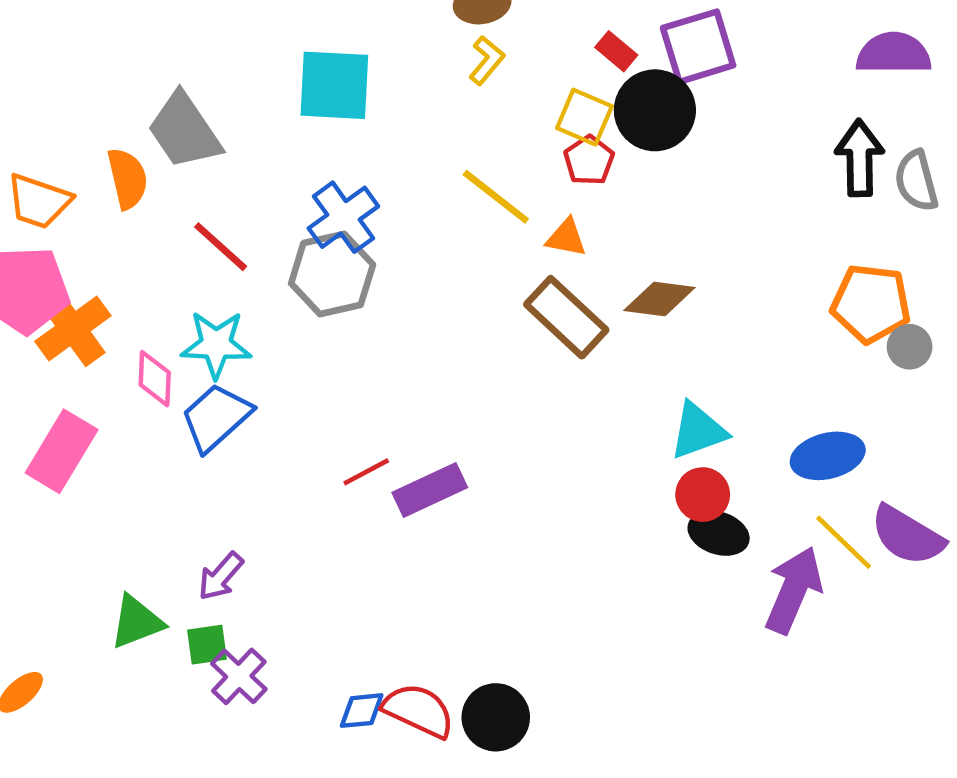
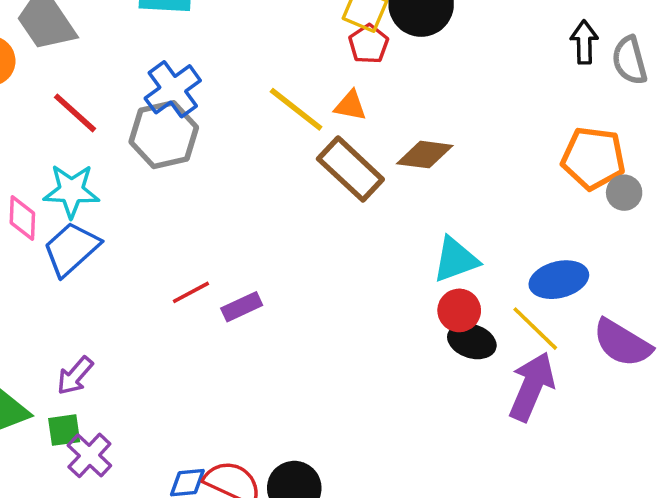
black arrow: (860, 158) -> (584, 42), size x0.7
yellow line: (496, 197) -> (296, 109), moved
purple rectangle: (430, 490) -> (242, 307), size x0.7
yellow line: (844, 542) -> (535, 329), moved

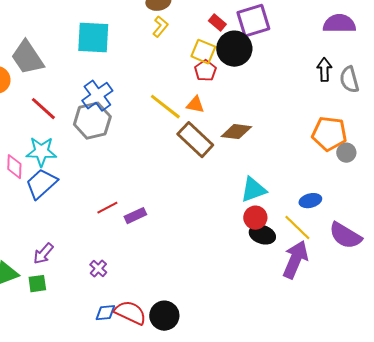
blue ellipse: (559, 280) -> (310, 201), size x0.7
purple cross: (89, 455) -> (98, 269), moved, size x0.7

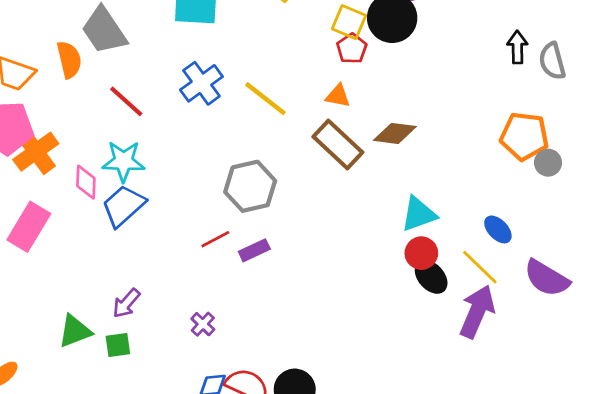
yellow line: (165, 107) -> (265, 99), moved
gray hexagon: (92, 121) -> (250, 186), moved
blue ellipse: (310, 201) -> (498, 229), turned 60
black ellipse: (262, 235) -> (431, 277), turned 30

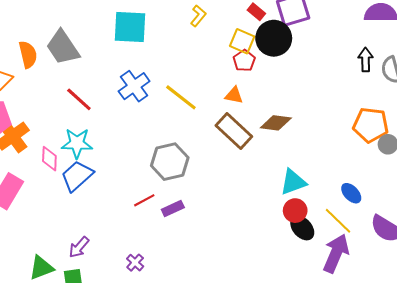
orange semicircle: (69, 60) -> (28, 55), moved

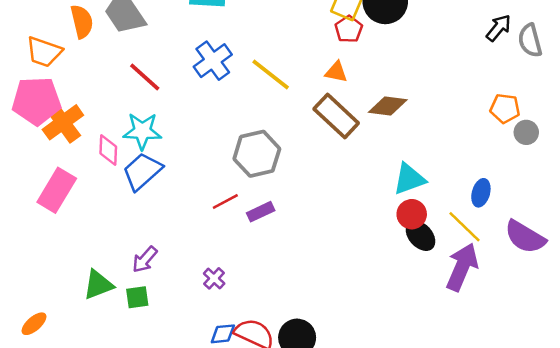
black arrow: (366, 60) -> (499, 28), turned 40
orange pentagon: (371, 125) -> (505, 108), size x0.7
blue ellipse: (351, 193) -> (481, 193), turned 60

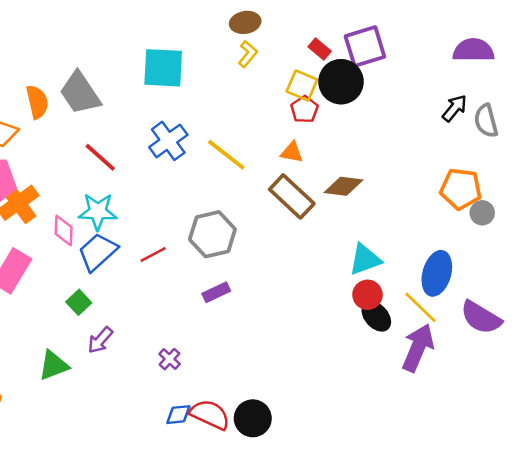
orange pentagon: (505, 108) -> (461, 189), size x1.4
blue ellipse: (481, 193) -> (437, 273), size x1.6
red line: (225, 202) -> (153, 254), moved
green square: (137, 297) -> (79, 302), moved, turned -35

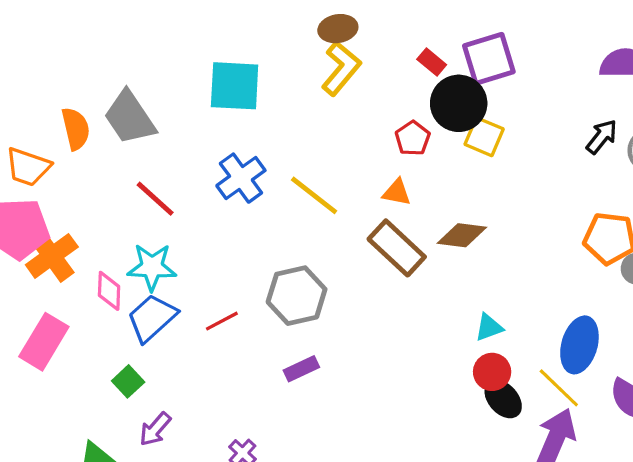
yellow L-shape: (248, 54) -> (341, 68), size x1.6
yellow square: (302, 85) -> (484, 137), moved
cyan triangle: (365, 259) -> (489, 327), size x0.7

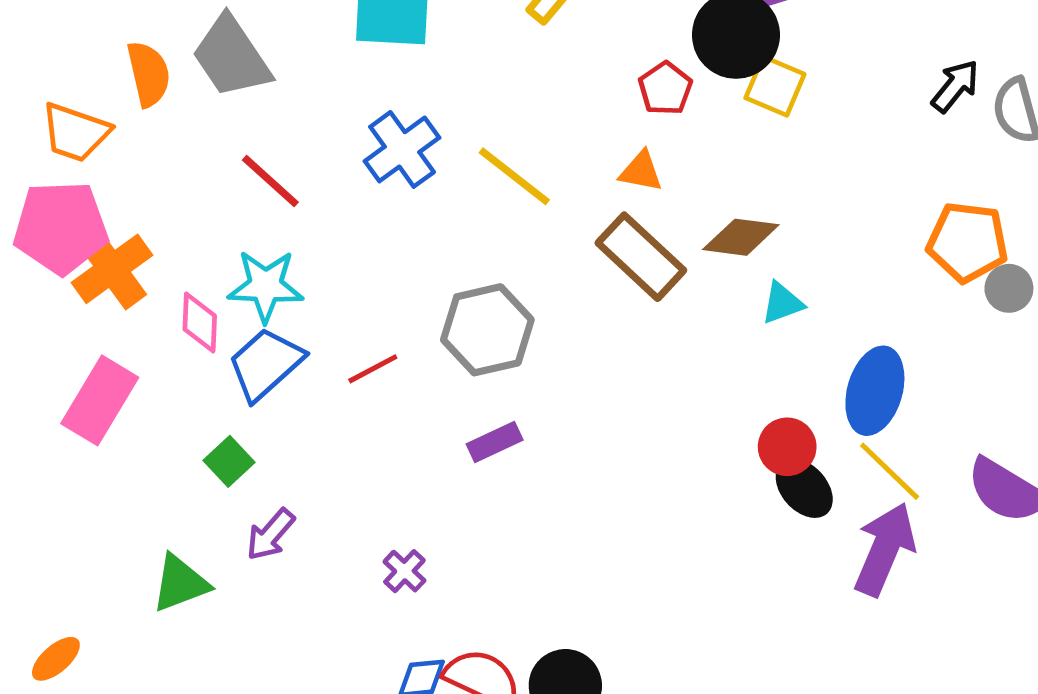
cyan triangle: (489, 327) -> (782, 303), moved
blue ellipse: (579, 345) -> (875, 391), moved

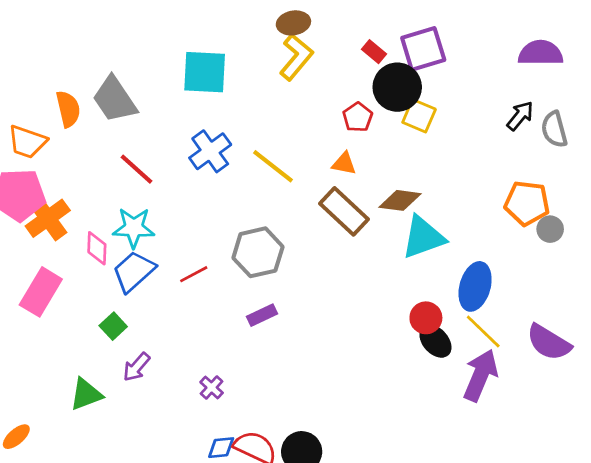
cyan triangle: (782, 303) -> (423, 237), size x1.8

